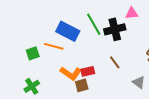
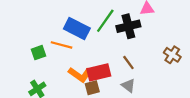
green line: (94, 24) -> (105, 21), turned 65
red rectangle: (88, 71) -> (99, 72), size x1.5
gray triangle: (139, 82) -> (128, 86), moved

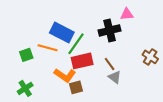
green line: (105, 21) -> (76, 44), moved
red rectangle: (99, 72) -> (82, 61), moved
gray triangle: (128, 86) -> (115, 77), moved

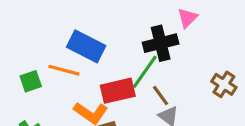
pink triangle: (127, 14) -> (187, 18), turned -40
green line: (76, 44) -> (145, 72), moved

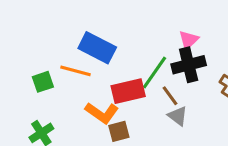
pink triangle: (187, 18) -> (189, 40), moved
black cross: (161, 43) -> (189, 65), moved

